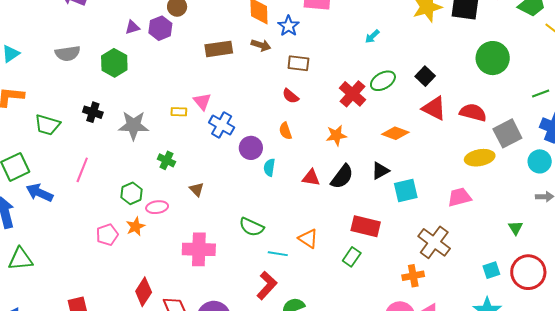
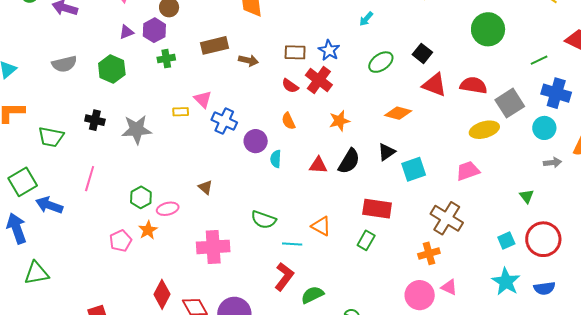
blue star: (289, 26) -> (329, 50), moved
brown arrow: (261, 45) -> (248, 60), moved
red cross: (353, 94) -> (319, 80), moved
green cross: (166, 160) -> (166, 59), moved, turned -30

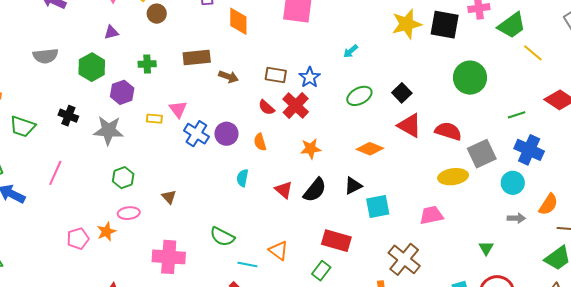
purple hexagon: (154, 30) -> (122, 92), moved
purple circle: (256, 141) -> (226, 134), moved
red triangle: (318, 165) -> (284, 190), turned 30
green hexagon: (141, 197) -> (123, 178), moved

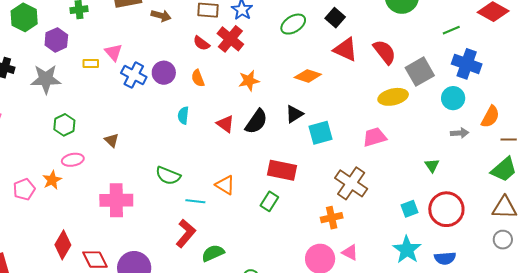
red semicircle: (448, 131) -> (385, 52), turned 40

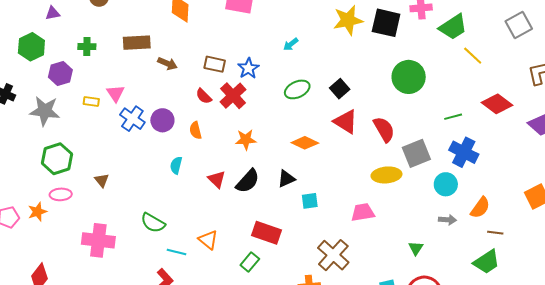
green hexagon: (64, 125) -> (57, 159), size x1.4
cyan square: (321, 133) -> (310, 201), size x0.7

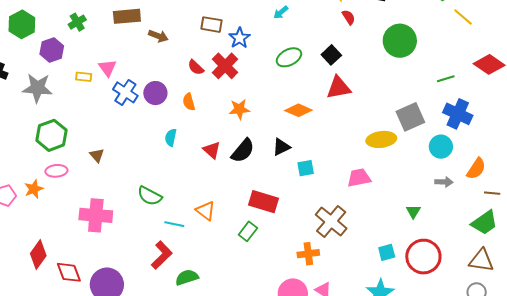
green cross: (87, 47) -> (77, 22), turned -30
brown rectangle: (215, 64) -> (211, 25), moved
red triangle: (346, 122) -> (339, 88), turned -40
red semicircle: (384, 129) -> (349, 17), moved, size x0.6

